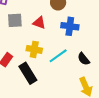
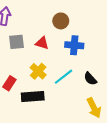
yellow cross: (34, 49) -> (38, 71), turned 35
black rectangle: (28, 73) -> (33, 97), turned -60

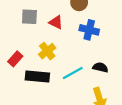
cyan line: (63, 77) -> (73, 73), moved
black semicircle: (90, 79) -> (100, 67), turned 136

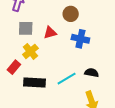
red triangle: (56, 22) -> (50, 33), turned -40
yellow cross: (47, 51) -> (30, 51), moved

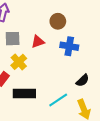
black semicircle: (92, 73) -> (82, 80), turned 128
cyan line: (67, 79) -> (58, 100), moved

